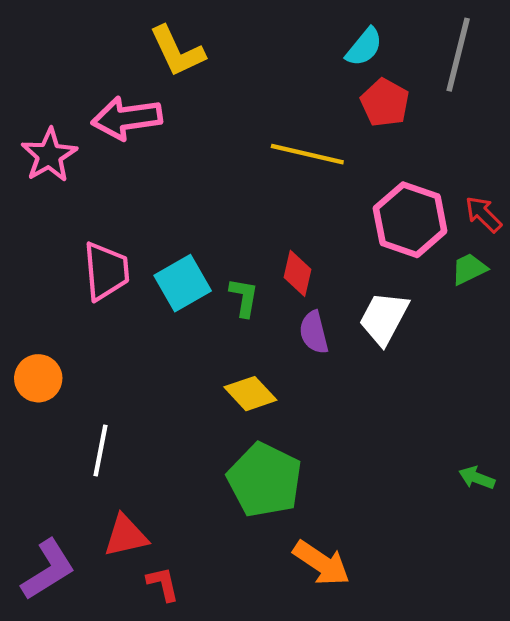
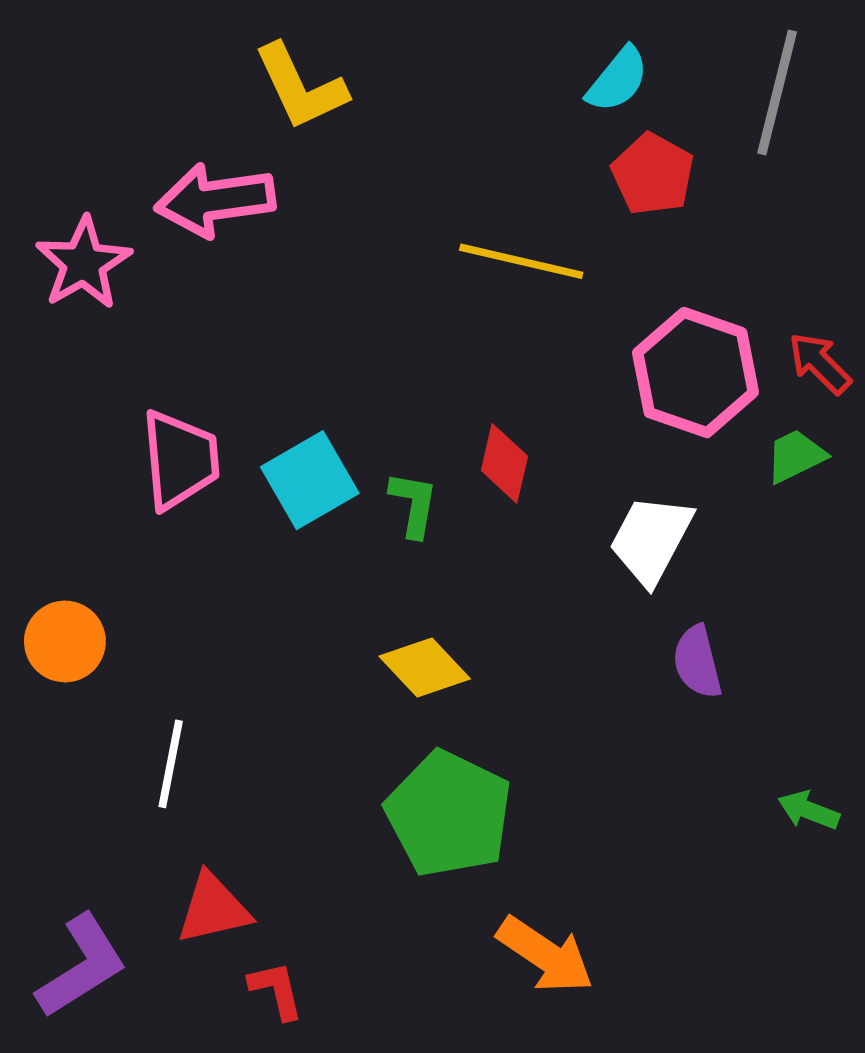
purple semicircle: (314, 332) -> (697, 662), moved

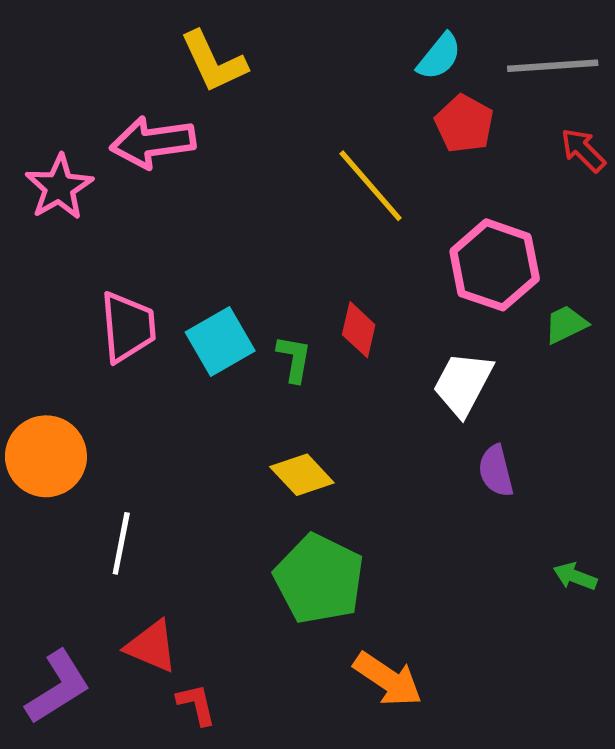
gray line: (777, 93) -> (553, 66), turned 72
yellow line: (521, 261) -> (371, 186), turned 36
red arrow: (820, 363) -> (583, 150), moved
orange circle: (65, 641) -> (46, 456), size x1.4
red triangle: (213, 909) -> (152, 646), turned 36

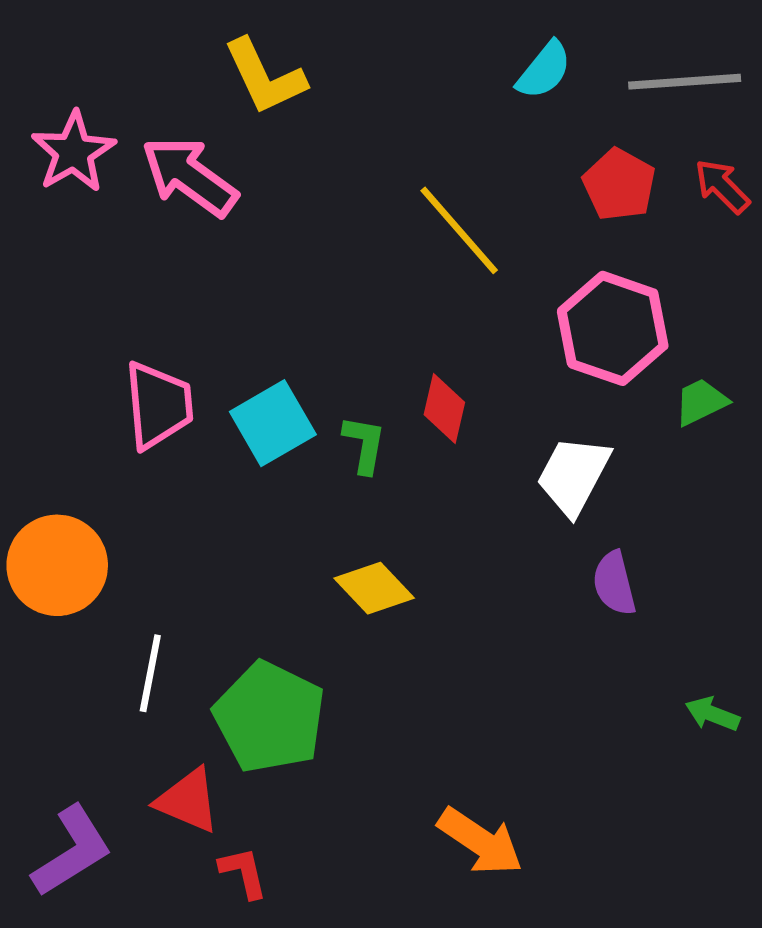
red pentagon: (464, 124) -> (619, 185), moved
pink arrow: (153, 142) -> (190, 176), turned 44
pink star: (59, 187) -> (74, 152), moved
green pentagon: (319, 579) -> (270, 717), moved

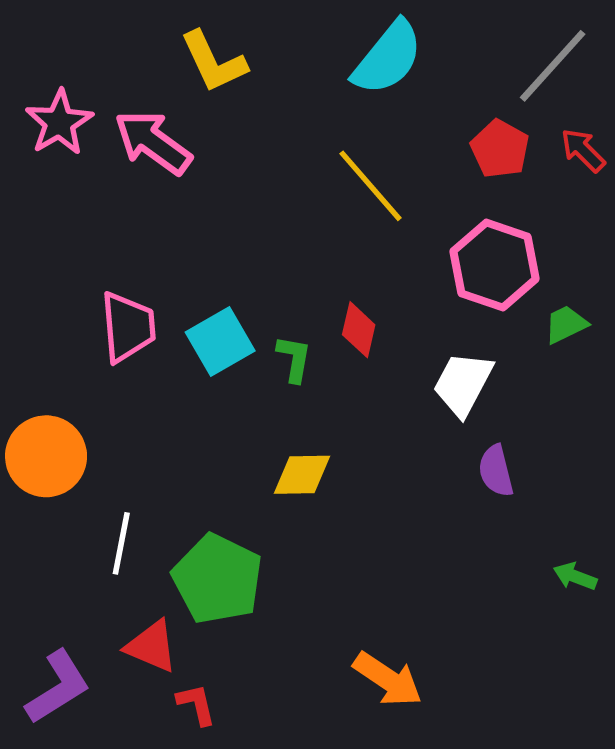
cyan semicircle: (544, 70) -> (388, 58), moved, size x1.6
gray line: (685, 82) -> (553, 66), turned -44
yellow diamond: (374, 588) -> (302, 475), turned -48

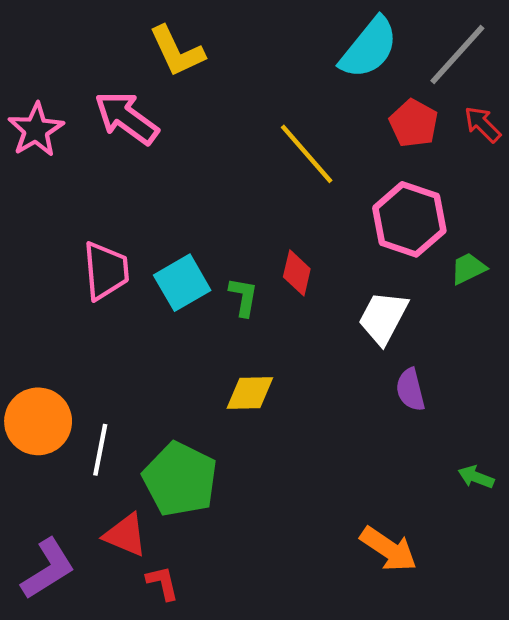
cyan semicircle: (388, 58) -> (369, 48), moved
pink star: (59, 123) -> (36, 130), moved
orange circle: (46, 456) -> (38, 421), moved
orange arrow: (388, 679) -> (389, 549), moved

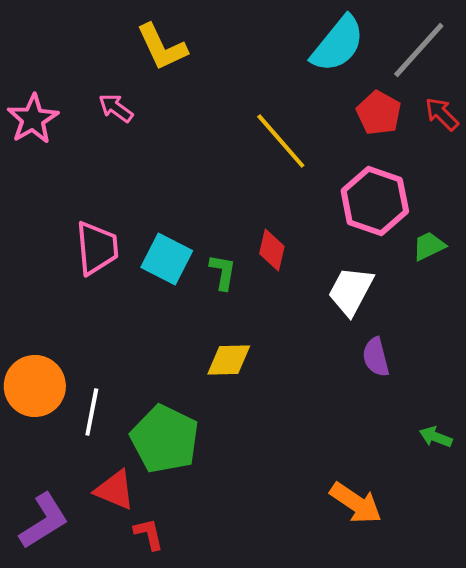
pink arrow: (127, 118) -> (116, 108), size x0.6
cyan square: (182, 283) -> (167, 259), turned -33

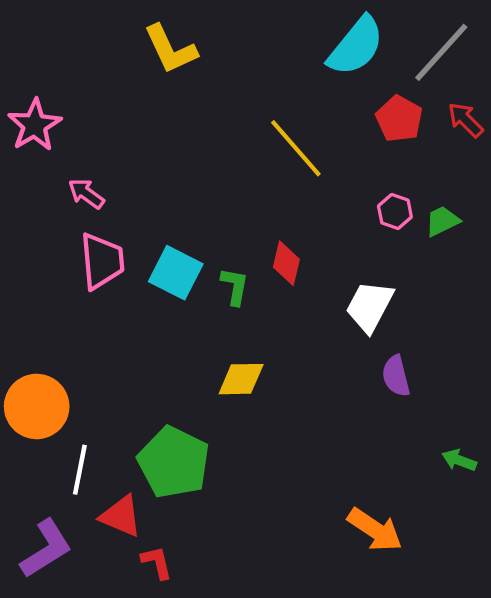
pink arrow: (116, 108) -> (86, 194), moved
pink hexagon: (375, 201) -> (395, 212), size x0.5
green trapezoid: (429, 246) -> (442, 221), moved
white line: (92, 412) -> (80, 470), moved

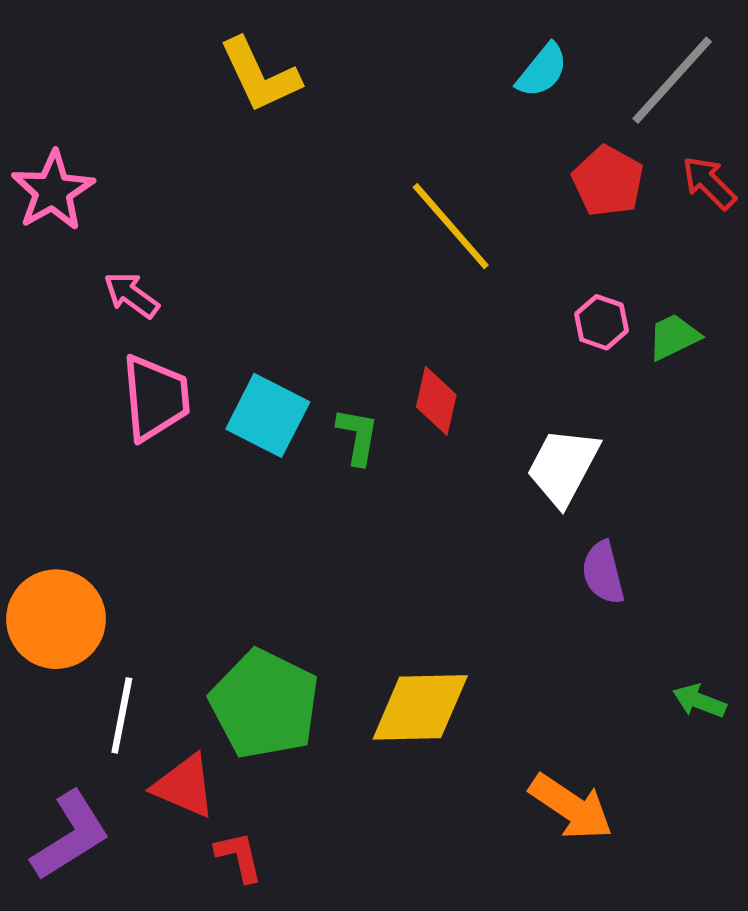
cyan semicircle: (356, 46) -> (542, 70), size x0.6
yellow diamond: (241, 379) -> (420, 707), moved, size x1.4

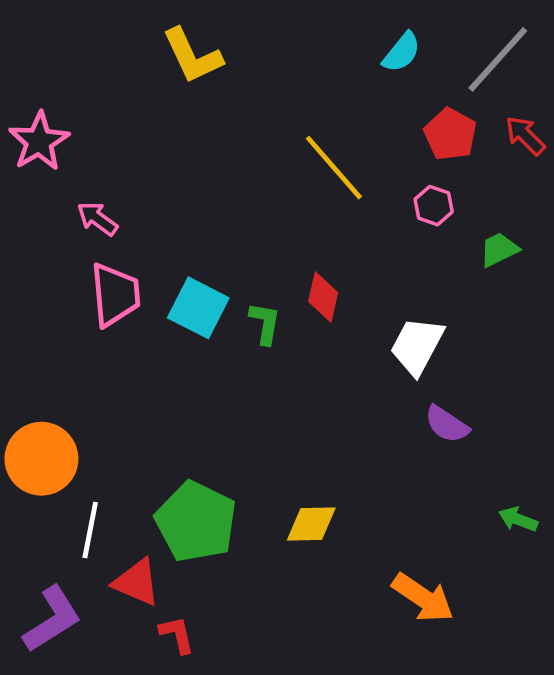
pink hexagon: (602, 322) -> (434, 206), moved
purple semicircle: (603, 573) -> (447, 424), turned -42
yellow diamond: (420, 707) -> (311, 524), size x0.7

